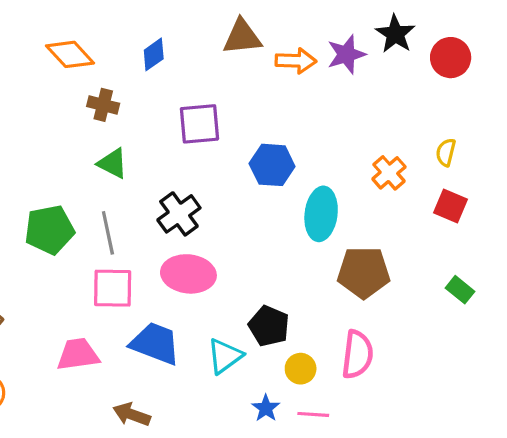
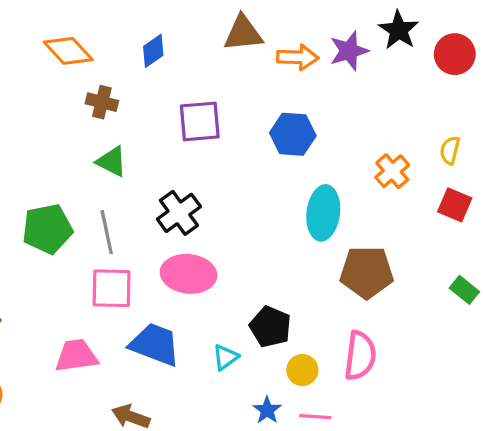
blue hexagon: (272, 165) -> (293, 134), moved
cyan triangle: (225, 356) -> (225, 357), size x0.7

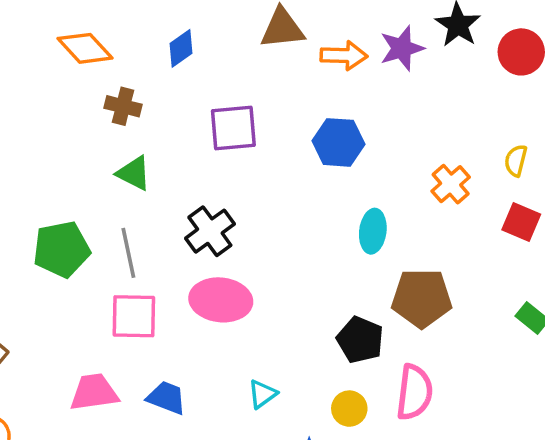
cyan ellipse: (323, 213) -> (373, 231), size x0.7
black pentagon: (270, 327) -> (360, 340), moved
blue trapezoid: (155, 344) -> (166, 398), moved, size x0.7

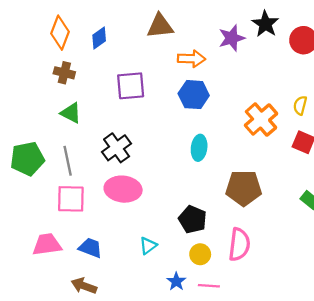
orange diamond: (85, 48) -> (60, 33), moved, turned 64
orange arrow: (344, 56) -> (191, 59), moved
orange cross: (451, 184) -> (261, 120), size x1.4
cyan ellipse: (373, 231) -> (199, 148), moved
black pentagon: (360, 340) -> (193, 219), moved

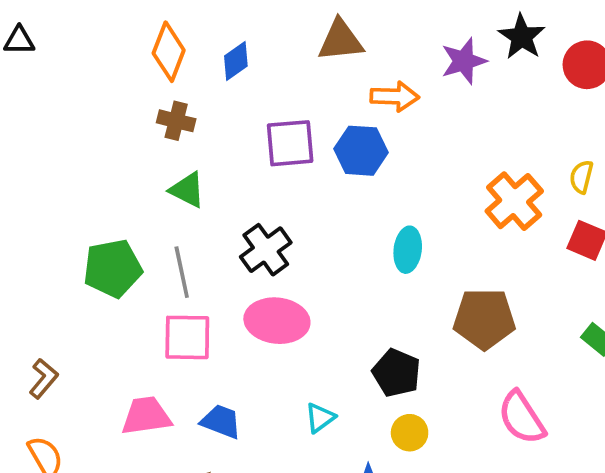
blue hexagon: (194, 95) -> (361, 151), moved
pink semicircle: (239, 244) -> (522, 418), moved, turned 140

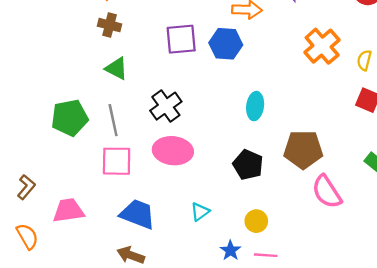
orange cross: (514, 201) -> (322, 46), moved
black pentagon: (396, 373) -> (248, 165), moved
pink trapezoid: (146, 416) -> (68, 211), moved
pink semicircle: (522, 418) -> (327, 192), moved
blue trapezoid: (221, 421) -> (138, 214), size x1.4

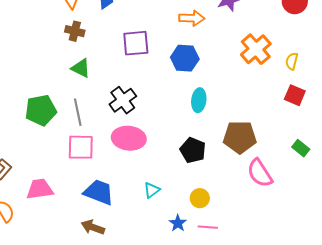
blue hexagon: (226, 44) -> (185, 58), moved

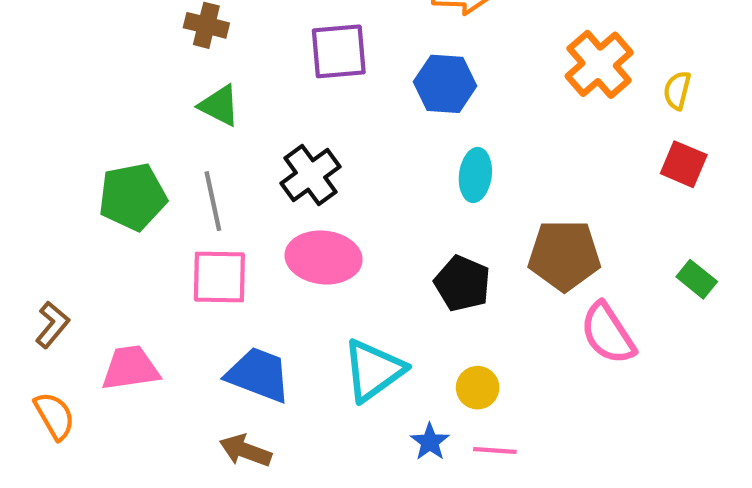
cyan triangle: (152, 190) -> (373, 370), size x1.8

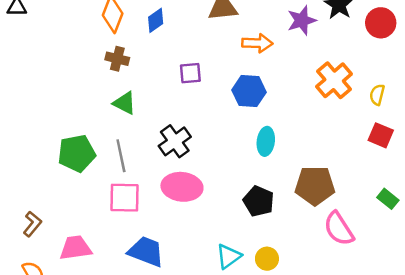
purple square: (339, 51) -> (190, 73), size x0.7
cyan triangle: (373, 370) -> (229, 256), moved, size x0.7

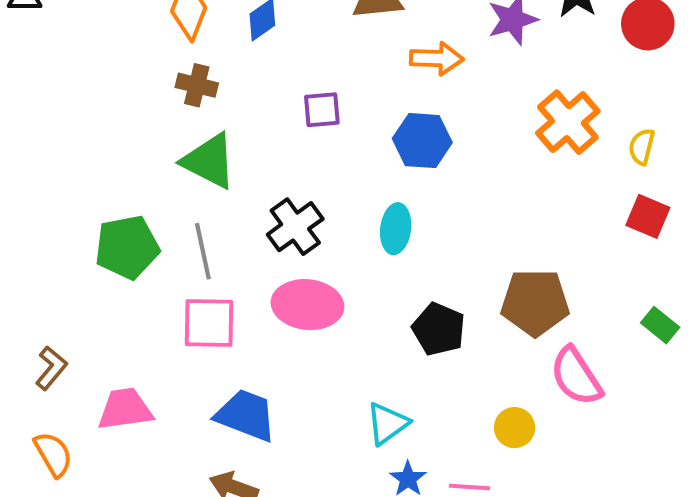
green triangle: (125, 103) -> (209, 161), size x1.4
cyan ellipse: (266, 141) -> (396, 229), moved
yellow circle: (267, 259) -> (515, 428), moved

